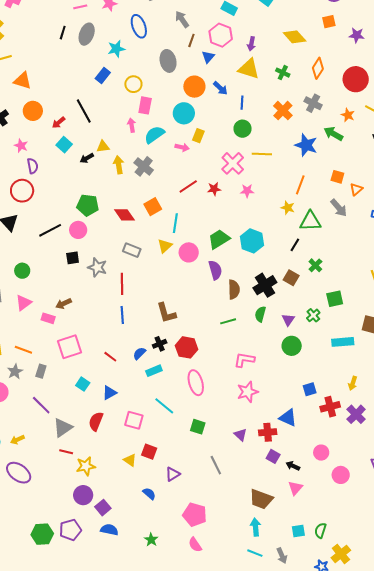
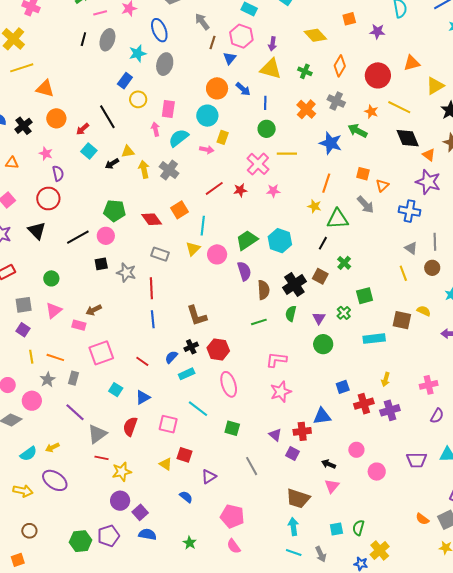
gray ellipse: (168, 61) -> (165, 64), moved, turned 30
yellow circle: (133, 84) -> (138, 99), moved
purple cross: (356, 414) -> (390, 410), turned 30
blue triangle: (288, 418) -> (322, 416), turned -30
purple square: (273, 456) -> (292, 454), moved

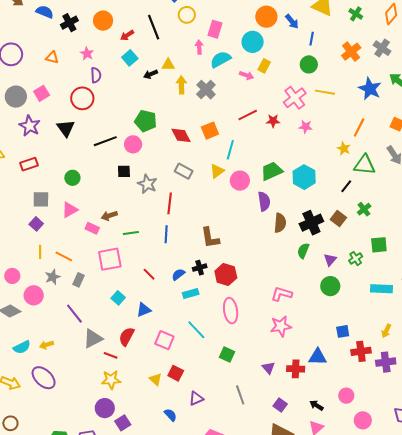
green line: (259, 322) -> (131, 233), moved
purple square: (292, 454) -> (280, 405), moved
red line: (102, 458) -> (111, 355), moved

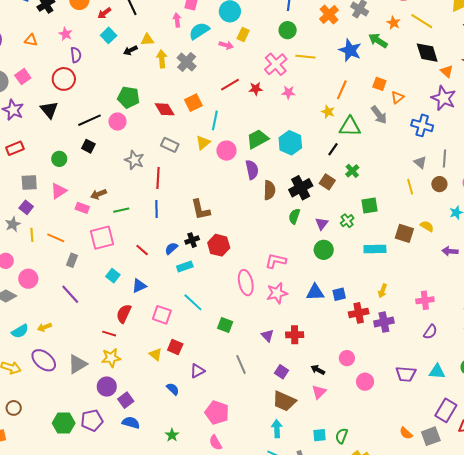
black square: (124, 171) -> (88, 146), moved, turned 32
gray star: (53, 277) -> (13, 224), moved
pink ellipse: (231, 311) -> (246, 283), moved
gray triangle: (93, 339) -> (77, 364), moved
blue triangle: (318, 357) -> (315, 292), moved

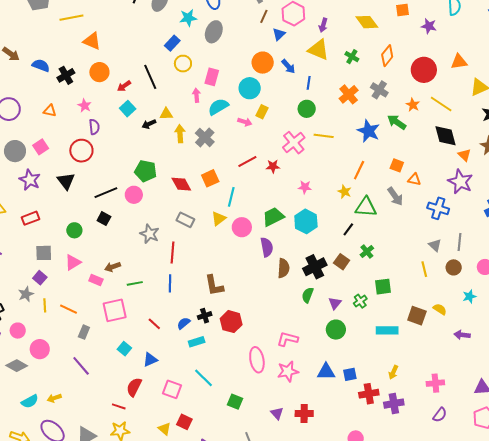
pink star: (288, 92) -> (305, 187), moved
orange triangle: (397, 97) -> (414, 179), turned 48

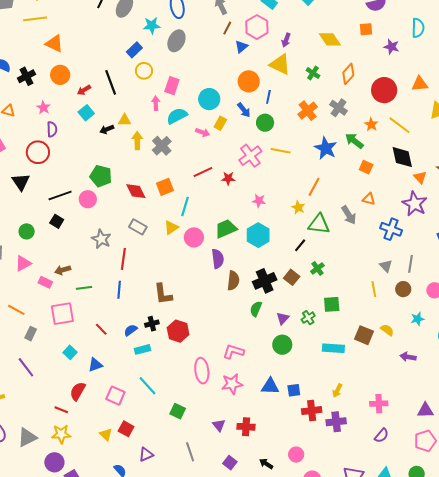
orange circle: (263, 63) -> (249, 81), moved
blue arrow: (288, 66) -> (244, 110), moved
orange square: (397, 165) -> (366, 167), moved

